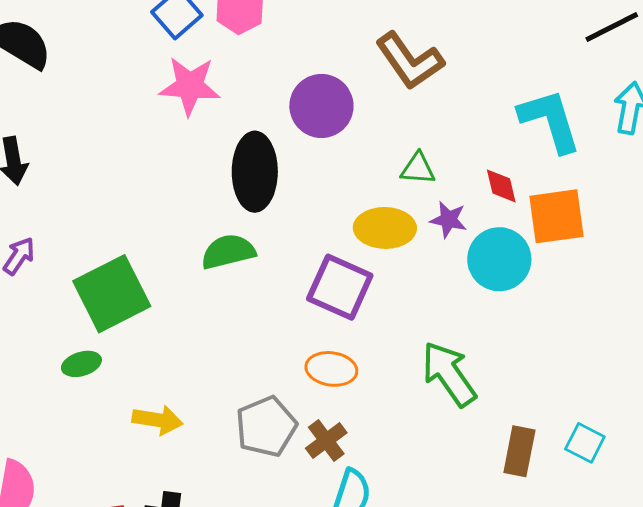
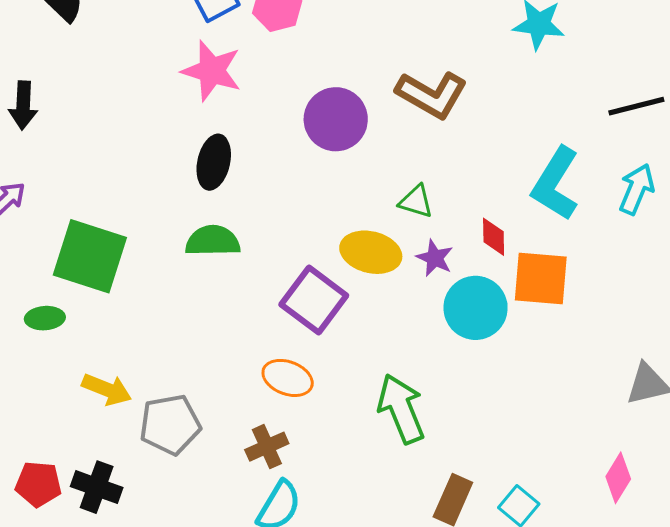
brown L-shape: (410, 61) -> (432, 95), turned -38
cyan L-shape: (550, 120) -> (555, 184), turned -144
black ellipse: (255, 172) -> (214, 162), moved, size x0.7
green square: (112, 294) -> (90, 256), turned 32
gray pentagon: (266, 426) -> (170, 425), moved

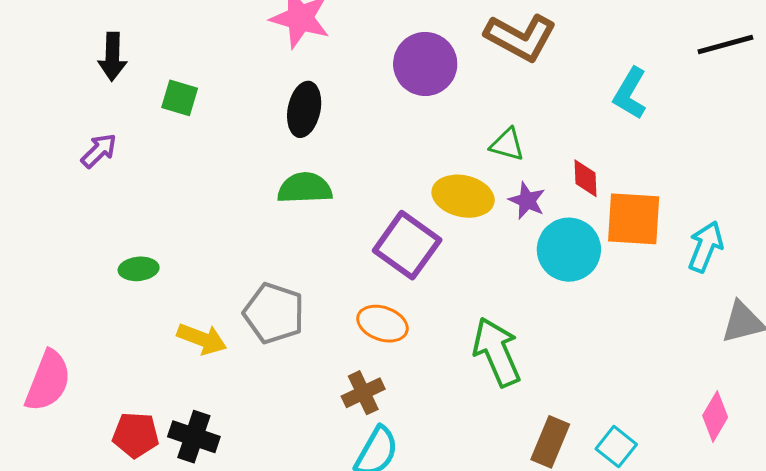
cyan L-shape: (555, 184) -> (630, 93), moved, size x0.7
cyan arrow: (637, 189) -> (705, 247), moved
green square: (90, 256) -> (180, 98), moved, size x0.5
gray pentagon: (170, 425) -> (274, 313), moved, turned 30

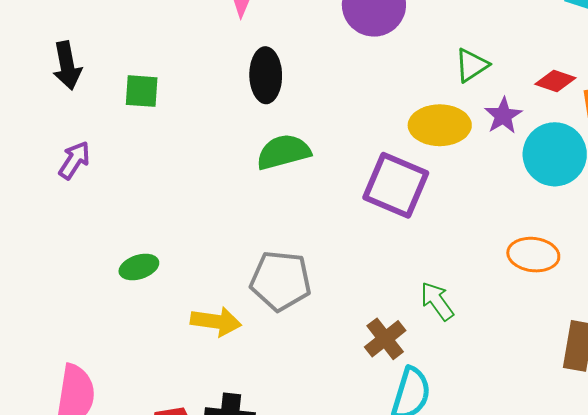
green triangle: (507, 145) -> (472, 65), turned -36
red diamond: (585, 178) -> (555, 81), turned -57
purple star: (527, 201) -> (503, 116), turned 30
orange ellipse: (382, 324) -> (533, 255), moved
green arrow: (497, 352) -> (437, 301), moved, size x0.6

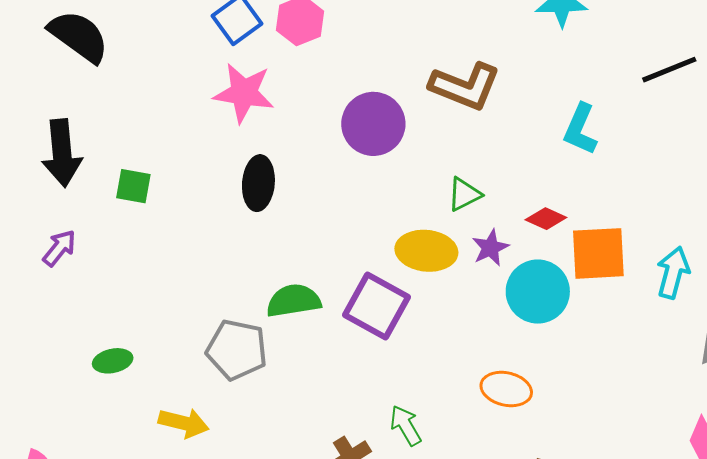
black arrow: (67, 65) -> (62, 153), size x1.4
green semicircle: (283, 152) -> (294, 301), moved
gray pentagon: (281, 281) -> (237, 350), moved

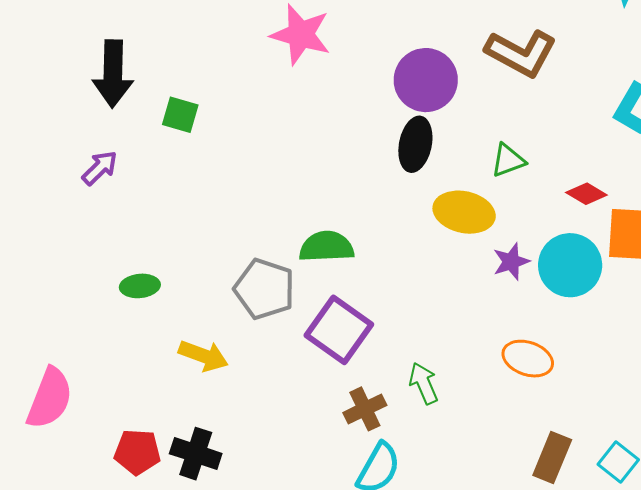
black ellipse: (258, 183) -> (415, 144), moved
purple star: (490, 248) -> (511, 262), moved
purple square: (377, 306) -> (339, 330), moved

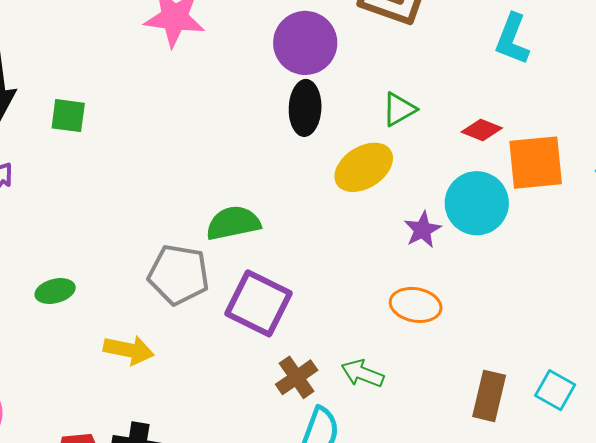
yellow ellipse: (464, 212) -> (364, 167), turned -36
purple star: (511, 262) -> (422, 230), moved
orange ellipse: (528, 359) -> (416, 305), moved
green arrow: (424, 383) -> (362, 373), moved, turned -36

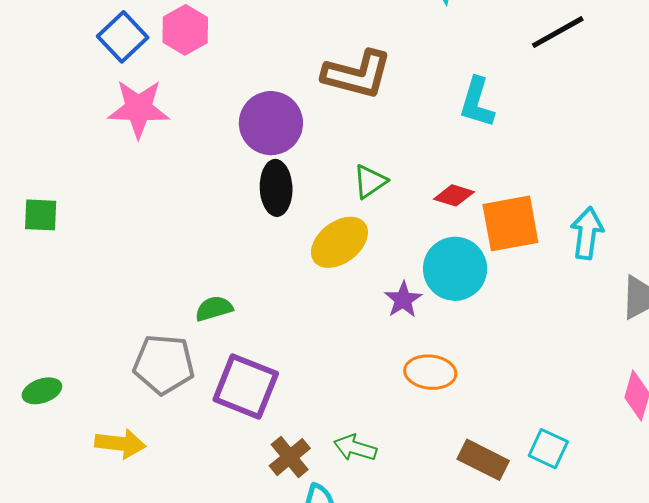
green semicircle: (233, 223) -> (214, 308), size x0.7
orange ellipse: (416, 305) -> (430, 372), moved
brown rectangle: (489, 396) -> (483, 460), turned -72

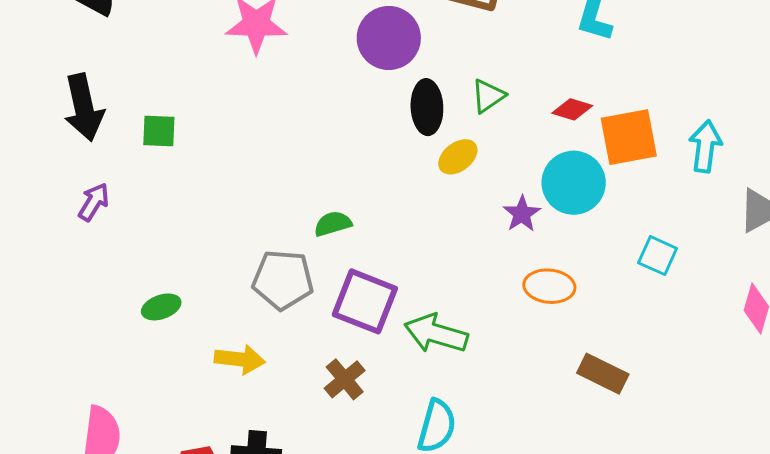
black ellipse: (276, 188) -> (427, 107), moved
yellow ellipse: (339, 242) -> (458, 157), size x0.7
green arrow: (355, 448) -> (436, 334), moved, size x1.5
cyan square: (548, 449) -> (658, 256), moved
brown cross: (290, 457) -> (345, 379), moved

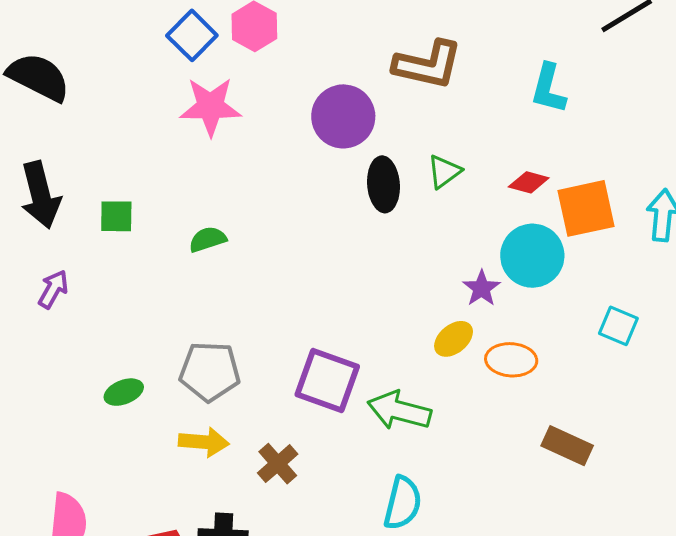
yellow ellipse: (458, 157) -> (454, 339), moved
green semicircle: (333, 224) -> (208, 239), moved
gray pentagon: (283, 280) -> (210, 371), moved
brown cross: (345, 379) -> (278, 464), moved

